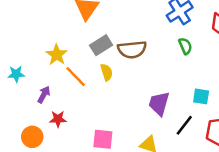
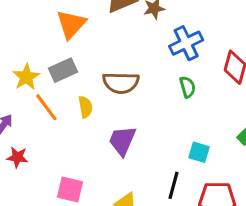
gray rectangle: (101, 45) -> (63, 70), moved
purple trapezoid: (159, 103) -> (122, 141), moved
black line: (184, 125) -> (174, 185), turned -30

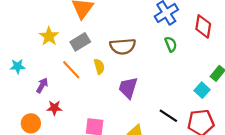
yellow star: (26, 77) -> (49, 36), moved
cyan square: (199, 152) -> (202, 90), moved, turned 32
black line: (174, 185) -> (168, 116), turned -66

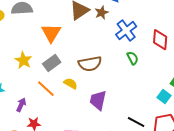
yellow semicircle: (99, 66) -> (71, 83), turned -40

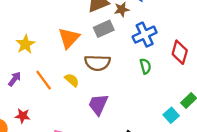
orange triangle: (51, 33) -> (69, 38), moved
gray rectangle: (52, 63) -> (104, 29), moved
purple arrow: (21, 105) -> (15, 79), moved

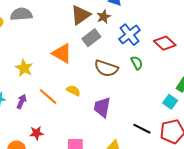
orange triangle: (69, 38) -> (62, 53), turned -30
red diamond: (180, 52) -> (165, 43), turned -50
brown semicircle: (97, 63) -> (106, 68), moved, turned 30

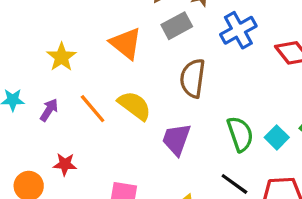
green semicircle: (137, 63) -> (240, 134), moved, size x1.5
brown semicircle: (106, 68) -> (193, 78), turned 70
yellow semicircle: (73, 91) -> (134, 106), size x1.5
cyan square: (170, 102) -> (277, 137), moved

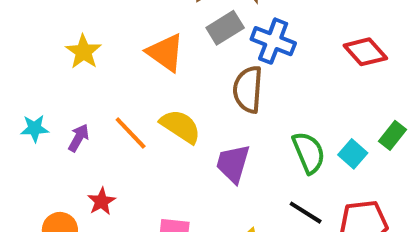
blue cross: (238, 30) -> (273, 41), moved, turned -36
yellow star: (62, 57) -> (83, 52), moved
red star: (65, 164) -> (102, 201), turned -30

